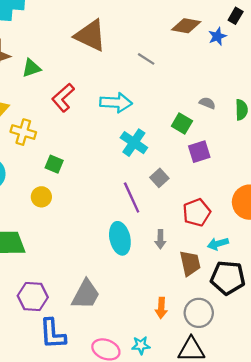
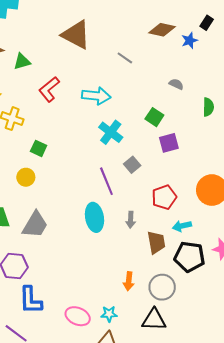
gray semicircle: (207, 103) -> (176, 84), moved
gray trapezoid: (86, 294) -> (35, 225), moved

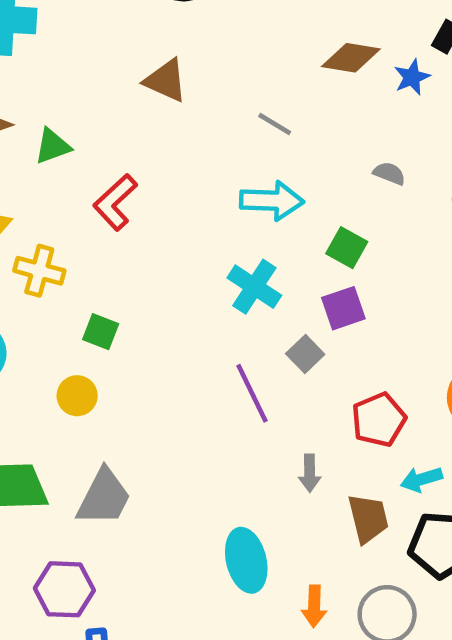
brown triangle: (76, 35) -> (166, 81), size x0.7
cyan arrow: (96, 96) -> (272, 201), moved
purple square: (169, 143) -> (343, 308), moved
cyan ellipse: (94, 217) -> (246, 560), moved

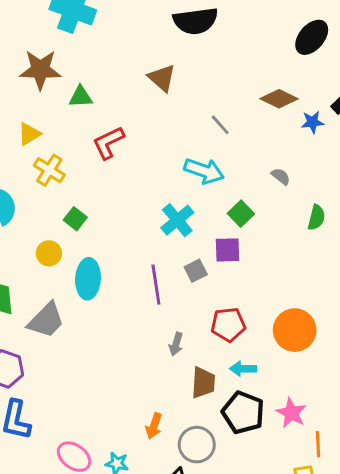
cyan ellipse: (246, 560) -> (88, 279), moved

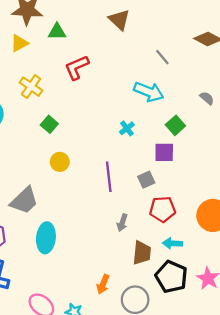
yellow triangle: (29, 134) -> (19, 43), moved
cyan cross: (177, 220) -> (127, 128), size x0.6
yellow circle: (49, 253) -> (60, 162), moved
gray square: (196, 271) -> (146, 180), moved
cyan ellipse: (88, 279) -> (46, 238), moved

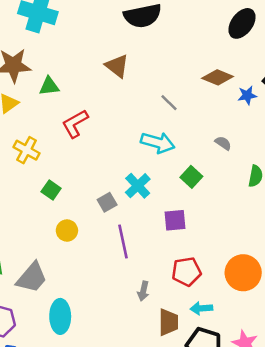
cyan cross: (127, 128) -> (138, 186), size x1.5
purple square: (164, 152) -> (175, 220), moved
gray square: (146, 180) -> (107, 202), moved

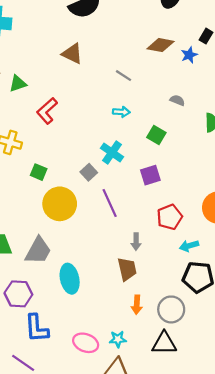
cyan arrow: (158, 143) -> (121, 112), size x0.6
yellow circle: (67, 231) -> (60, 204), size x1.8
brown trapezoid: (168, 322) -> (127, 269), moved

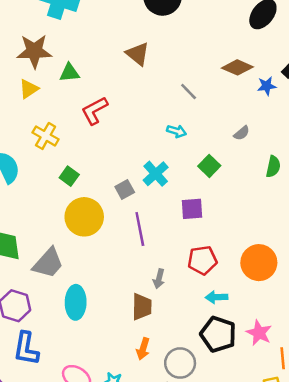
gray semicircle: (177, 100) -> (242, 133), turned 104

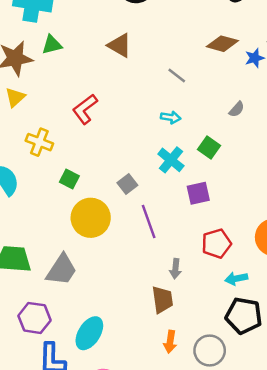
green triangle: (69, 73) -> (52, 45), moved
cyan cross: (156, 174) -> (171, 160), moved
cyan ellipse: (76, 302) -> (89, 333), moved, turned 40

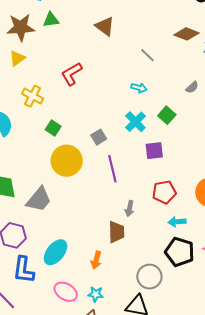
orange arrow: (170, 342) -> (96, 260), moved

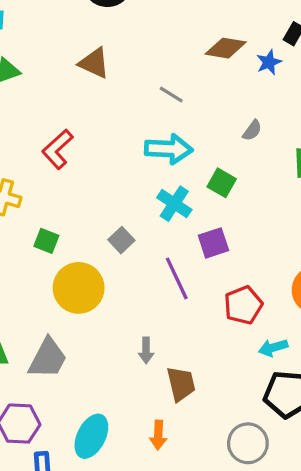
cyan arrow: (139, 88) -> (169, 149), size x1.8
purple line: (112, 169) -> (177, 278), moved
gray arrow: (130, 209) -> (146, 350), moved

